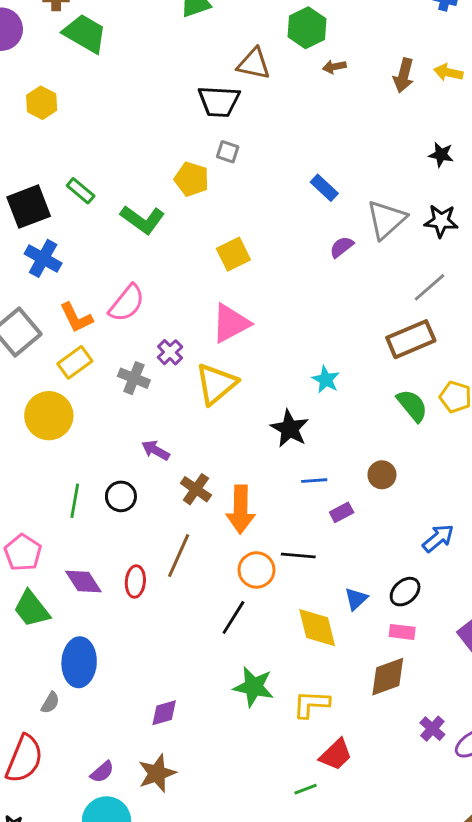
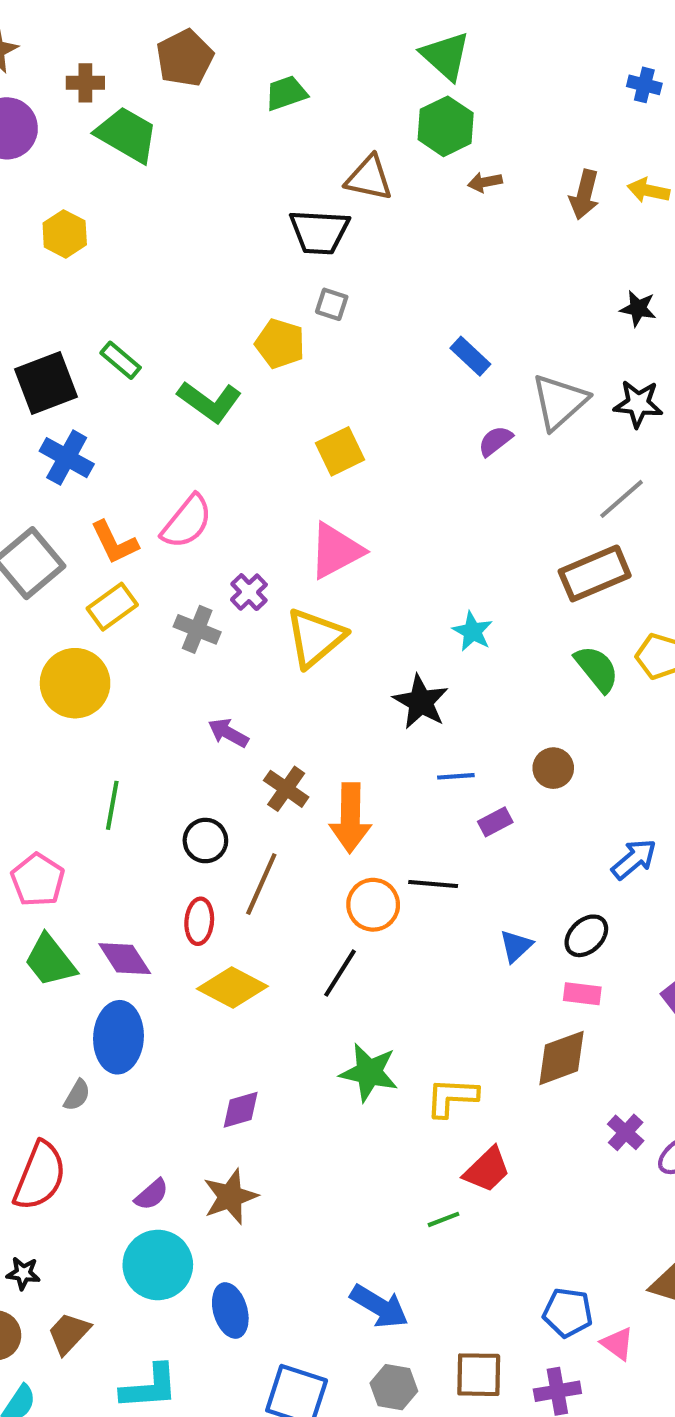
black circle: (121, 496) -> (205, 841), moved
purple diamond: (83, 581) -> (125, 959), moved
yellow diamond: (317, 628) -> (232, 988), moved, turned -48

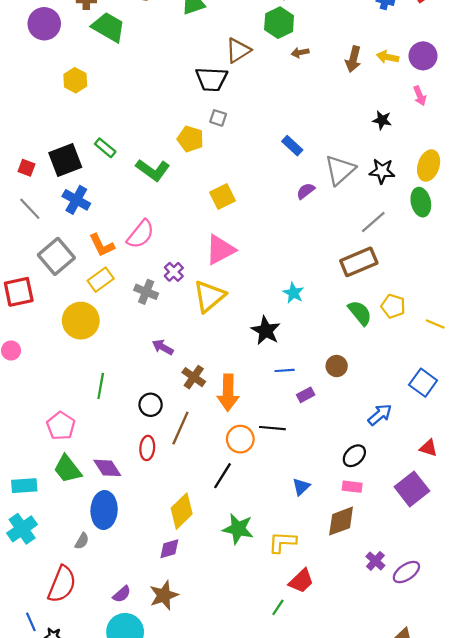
brown triangle: (369, 178) -> (238, 50), turned -44
blue triangle: (516, 946) -> (301, 487), moved
yellow diamond: (232, 988) -> (182, 511), moved, turned -72
green line: (444, 1219) -> (278, 607), turned -35

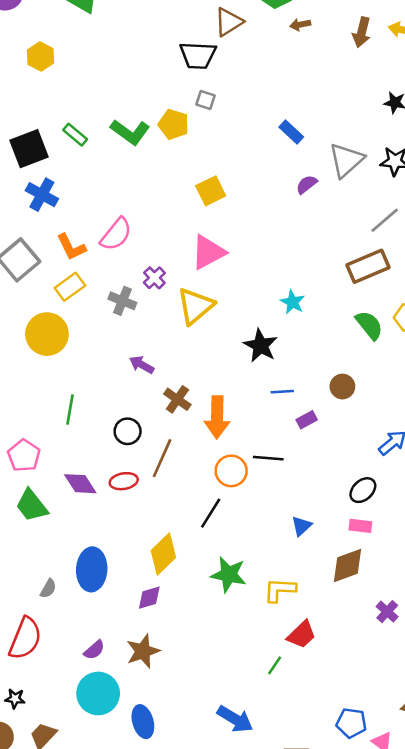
green L-shape: (153, 170) -> (130, 132), moved
red ellipse: (147, 448) -> (124, 481), turned 75
purple diamond: (107, 468) -> (80, 484), moved
blue ellipse: (104, 510) -> (92, 569), moved

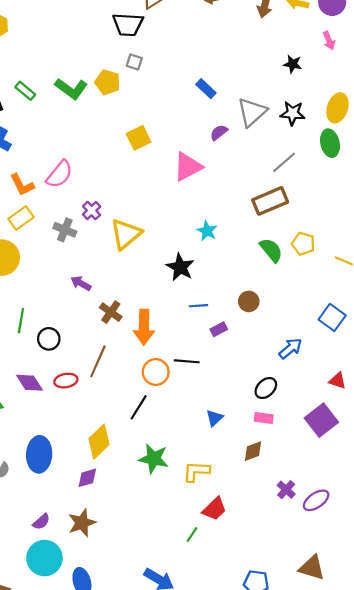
pink triangle: (208, 252) -> (188, 167), moved
black circle: (128, 431) -> (49, 339), moved
brown diamond: (348, 566) -> (253, 451), size x0.7

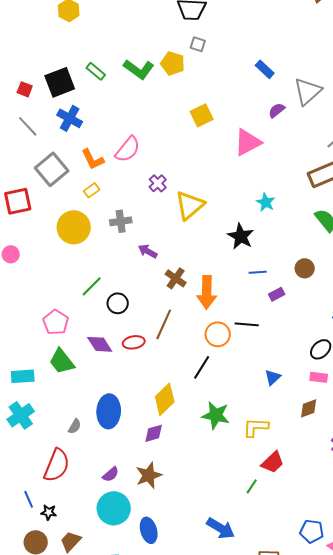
yellow rectangle: (21, 218) -> (92, 190), size x0.7
gray cross: (65, 230) -> (121, 221), moved, turned -30
green line: (21, 321) -> (92, 286), turned 35

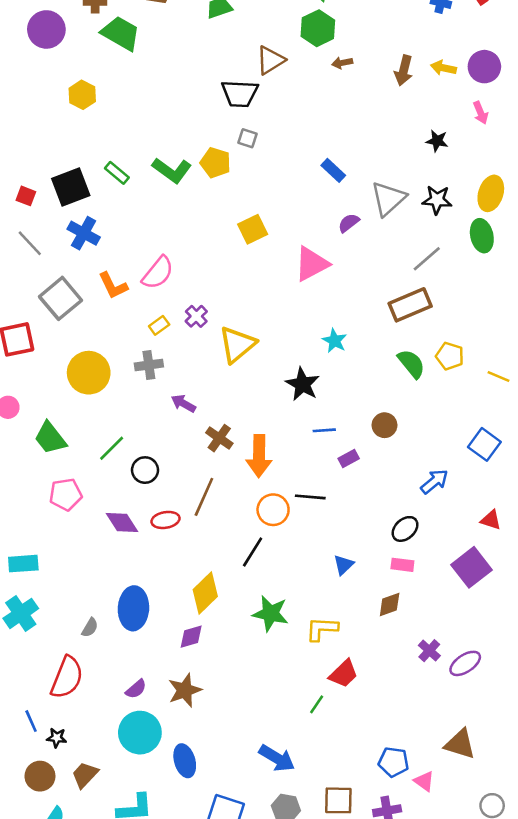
yellow rectangle: (92, 190) -> (159, 325), moved
pink pentagon: (56, 322) -> (66, 494), turned 30
green trapezoid: (62, 361) -> (50, 438), moved

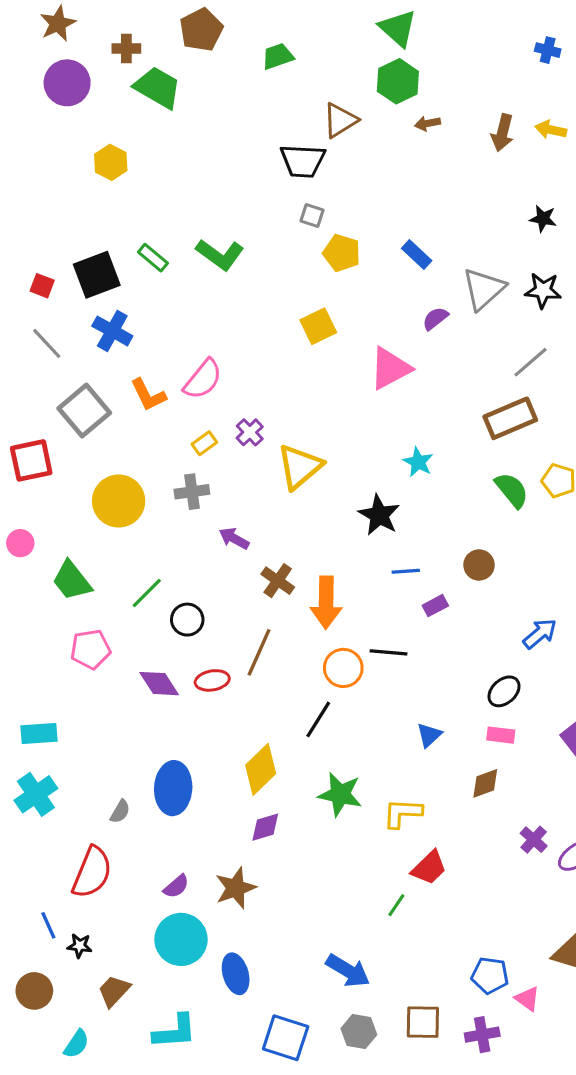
yellow pentagon: (215, 163) -> (342, 253), moved
purple diamond: (191, 637) -> (265, 827), moved
brown circle: (40, 776) -> (34, 991), moved

